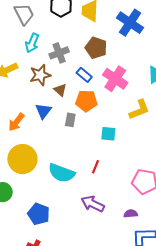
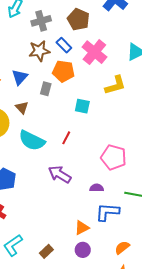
brown star: (40, 75) -> (39, 51), moved
brown triangle: (60, 90) -> (22, 107), moved

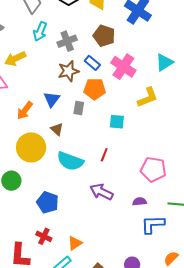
orange triangle: (82, 228) -> (75, 243), moved

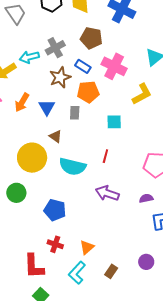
cyan arrow: (40, 31) -> (29, 57), moved, turned 60
orange arrow: (25, 111) -> (22, 102), moved

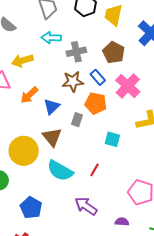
cyan arrow: (29, 57) -> (51, 38), moved
brown triangle: (56, 136) -> (52, 137), size x1.5

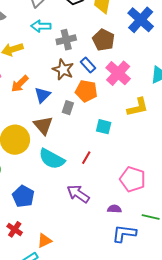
brown star: (73, 82) -> (63, 70), turned 30

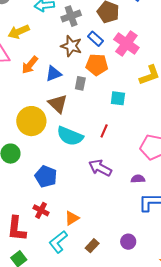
blue triangle: (42, 95) -> (54, 74), turned 30

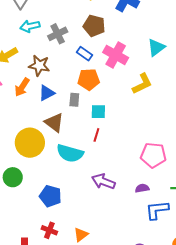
brown star: (71, 46) -> (39, 66), moved
cyan square: (118, 98) -> (98, 112), moved
red line: (104, 131) -> (96, 135), moved

